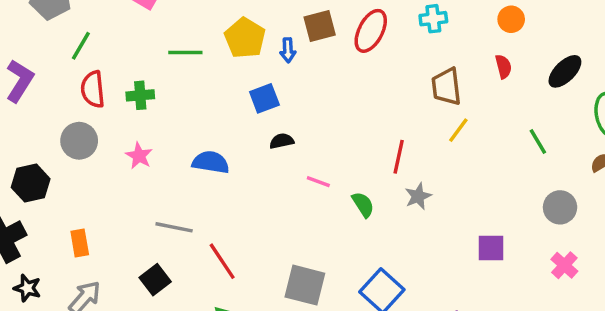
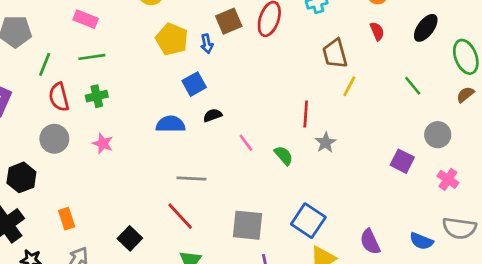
green line: (185, 53) -> (92, 57), moved
blue semicircle: (211, 162) -> (171, 124), moved
pink line: (318, 182) -> (246, 143), turned 42
gray line: (174, 227) -> (191, 178), moved
purple square: (491, 248) -> (402, 161), moved, turned 35

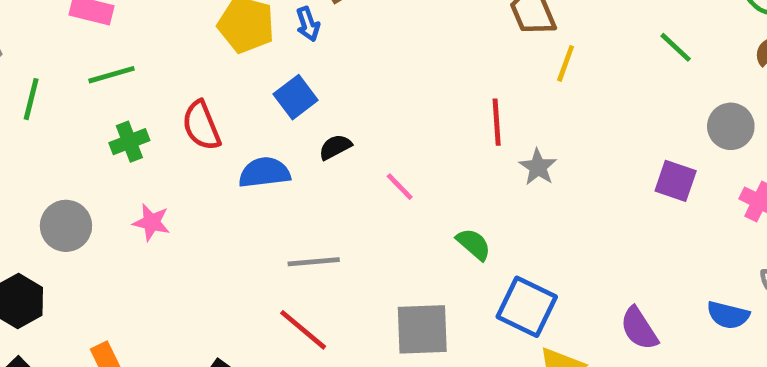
red semicircle: (59, 97) -> (201, 126), moved
green semicircle: (284, 155) -> (474, 244), moved

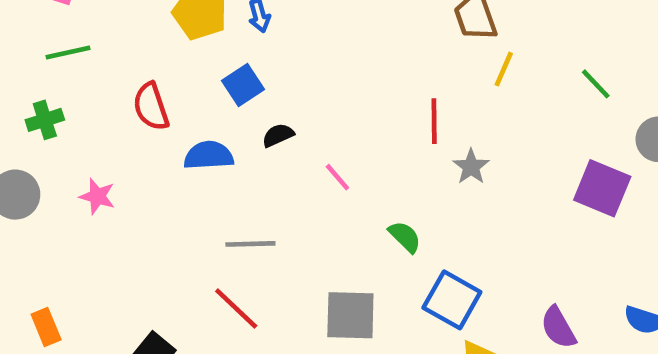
green line: (676, 47) -> (596, 84), moved
green cross: (129, 142) -> (45, 120), moved
purple square: (676, 181) -> (602, 188), size x1.4

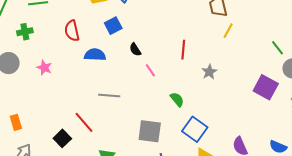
green line: (596, 84) -> (277, 48), moved
red line: (434, 121) -> (183, 50), moved
black semicircle: (278, 135) -> (135, 50), moved, turned -104
red line: (236, 309) -> (84, 122), moved

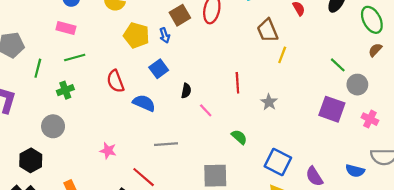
black semicircle: (135, 50) -> (186, 91), turned -128
blue semicircle: (95, 55) -> (144, 103), turned 30
pink star: (44, 68) -> (108, 151), moved
blue square: (195, 129) -> (278, 162), moved

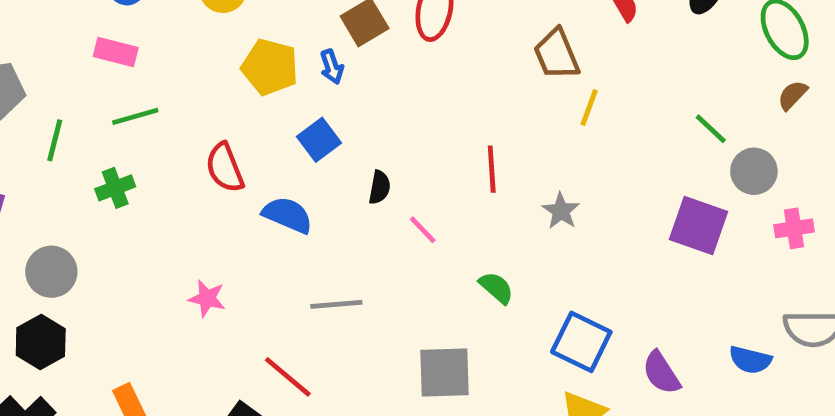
pink cross: (370, 119) -> (794, 228), moved, turned -35
gray circle: (53, 126) -> (51, 272), moved
pink star: (108, 151) -> (207, 298), moved

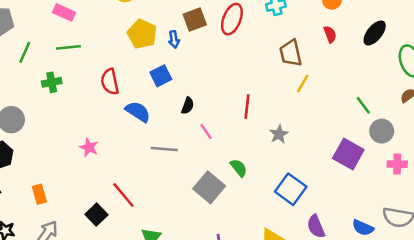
gray line: (336, 304) -> (164, 149), moved
blue square: (581, 342) -> (291, 189), moved
gray square: (444, 372) -> (209, 187), moved, turned 32

